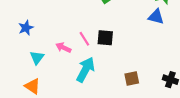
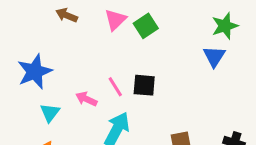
blue triangle: (156, 17) -> (214, 56), turned 49
blue star: (26, 28) -> (35, 72), size x1.6

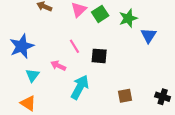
green star: (225, 26) -> (128, 18), moved
pink line: (115, 87) -> (74, 46), moved

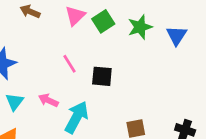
blue triangle: (149, 35) -> (177, 35), moved
pink arrow: (58, 66) -> (48, 100), moved

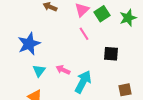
pink line: (69, 64) -> (84, 34), moved
black square: (102, 76) -> (111, 54), moved

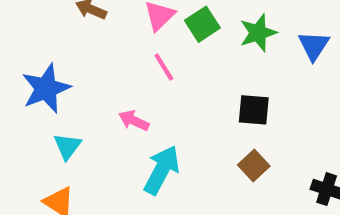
black square: (111, 54) -> (254, 110), moved
pink arrow: (63, 70) -> (134, 121), moved
brown square: (125, 90) -> (254, 166), moved, turned -32

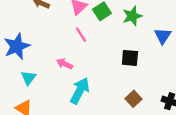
blue triangle: (314, 46) -> (163, 36), moved
brown square: (254, 166) -> (133, 99), moved

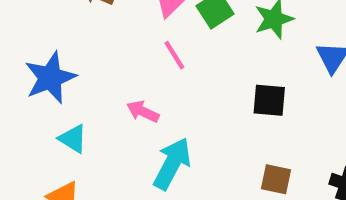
cyan triangle: (28, 78) -> (73, 139), turned -35
brown square: (133, 99) -> (276, 179), turned -35

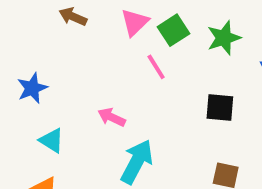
pink line: (174, 55) -> (156, 67), moved
blue star: (50, 78) -> (32, 88), size x0.7

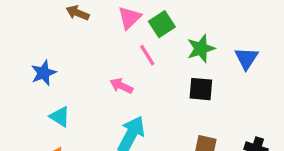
green star: (224, 38) -> (201, 49), moved
pink arrow: (112, 117) -> (121, 86), moved

